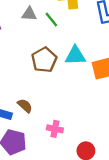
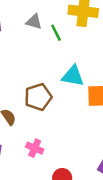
brown pentagon: (44, 60) -> (38, 97), moved

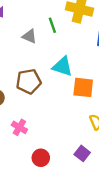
gray triangle: (34, 22) -> (29, 36), moved

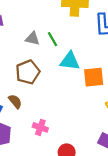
green line: (52, 25) -> (53, 39), moved
brown pentagon: (29, 81) -> (28, 72), moved

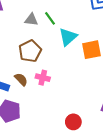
cyan triangle: (70, 61) -> (68, 37), turned -42
pink cross: (40, 127) -> (43, 78), moved

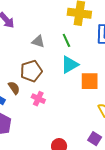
green line: (50, 18) -> (66, 40), moved
brown semicircle: (21, 79) -> (14, 88), moved

